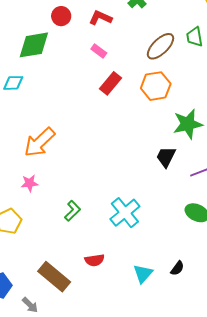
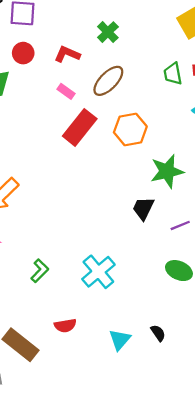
brown ellipse: (160, 46) -> (108, 81), moved
red rectangle: (111, 83) -> (80, 127), size x1.4
black semicircle: (177, 268) -> (158, 333), turned -70

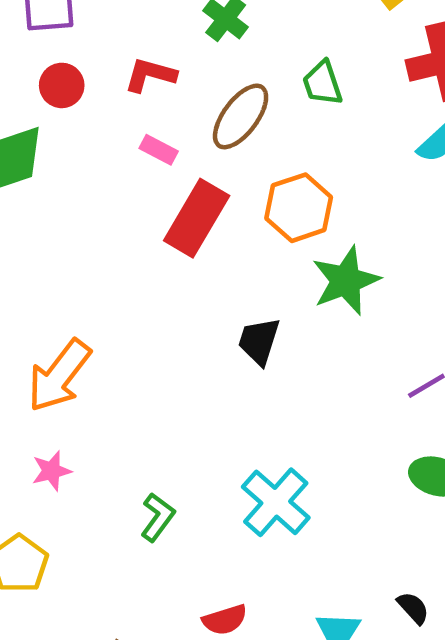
green trapezoid: (173, 74) -> (322, 83), moved
green star: (167, 171) -> (346, 281), moved
black trapezoid: (143, 208) -> (259, 341), moved

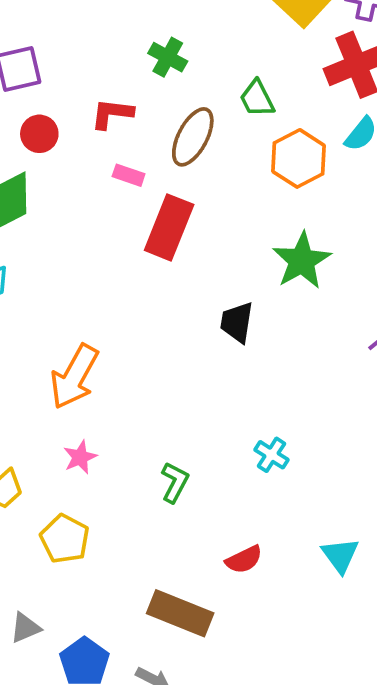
orange hexagon: (299, 208) -> (299, 158), moved
cyan cross: (276, 502) -> (272, 455), size x0.6

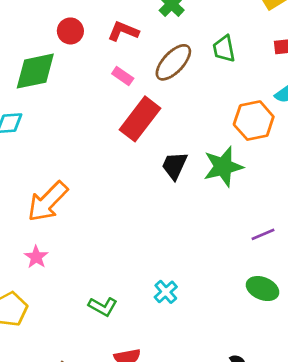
orange hexagon: (299, 158) -> (254, 121), moved
black trapezoid: (237, 322) -> (174, 166), moved
pink star: (80, 457) -> (36, 257), turned -30
green L-shape: (175, 482) -> (103, 307), moved, turned 76

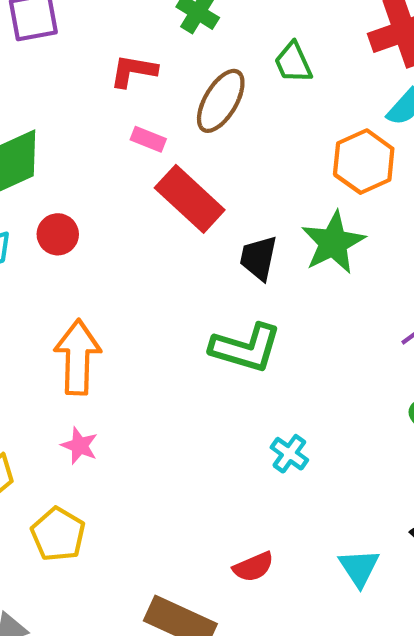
red circle: (70, 31) -> (58, 234), moved
red rectangle: (140, 119) -> (190, 199), turned -72
orange arrow: (48, 202) -> (78, 357), turned 150
green L-shape: (103, 307) -> (246, 348), moved, size x1.6

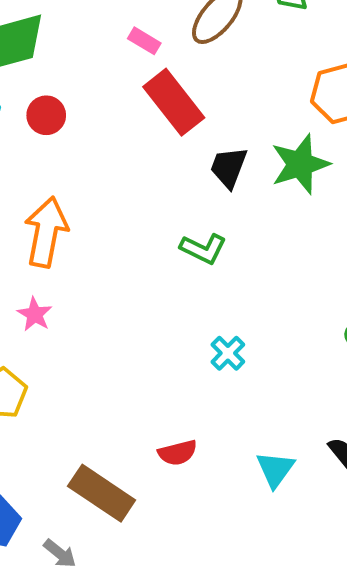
green L-shape: (246, 348) -> (203, 249), size x0.7

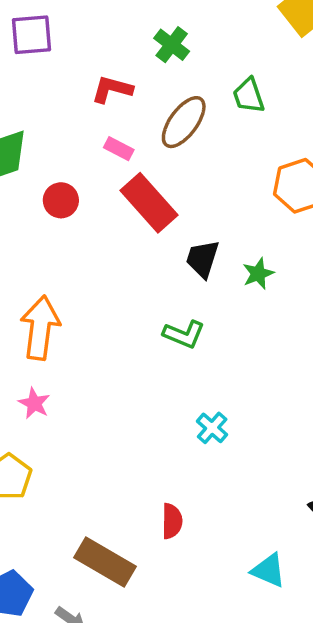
red circle: (46, 115) -> (61, 200), moved
green star: (300, 164) -> (258, 274), moved, size x0.6
red semicircle: (178, 453) -> (172, 521), turned -72
cyan triangle: (275, 469) -> (269, 570), moved, turned -39

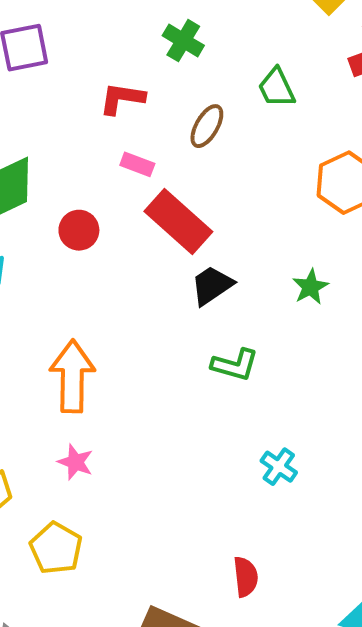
brown ellipse: (184, 122) -> (207, 126), size x0.7
black trapezoid: (202, 259) -> (212, 285), moved, turned 45

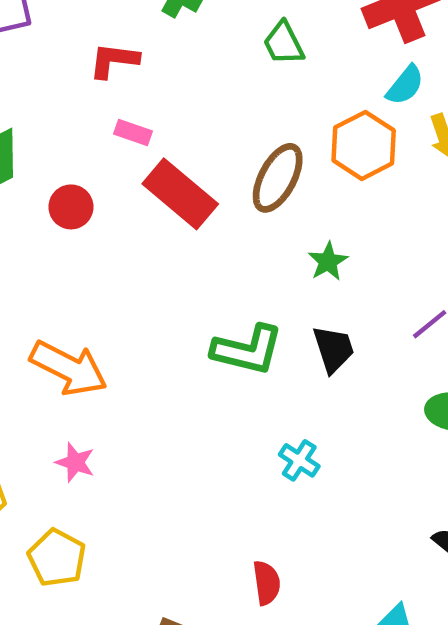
brown ellipse: (207, 126) -> (278, 178), moved, size x1.4
black trapezoid: (212, 285) -> (333, 349), moved, turned 108
green L-shape: (235, 365) -> (247, 350), size x1.4
orange arrow: (72, 376) -> (69, 368), turned 118

